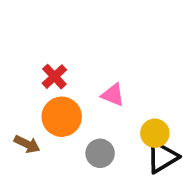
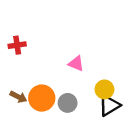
red cross: (54, 77) -> (17, 45), moved, turned 35
orange circle: (62, 117) -> (42, 98), moved

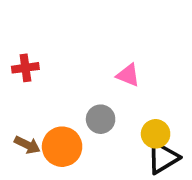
pink triangle: (76, 64) -> (128, 75), moved
gray circle: (68, 103) -> (101, 119), moved

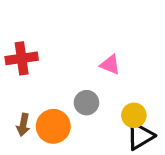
red cross: (25, 68) -> (22, 58), size x1.4
brown arrow: (27, 145) -> (23, 125), turned 75

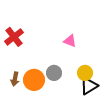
red cross: (22, 58) -> (14, 37), turned -30
gray circle: (86, 103) -> (54, 73), moved

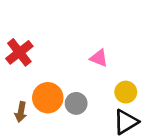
yellow circle: (85, 73) -> (126, 92), moved
orange circle: (34, 80) -> (48, 98), moved

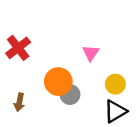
pink triangle: (99, 58) -> (91, 53), turned 42
orange circle: (48, 98) -> (58, 82), moved

